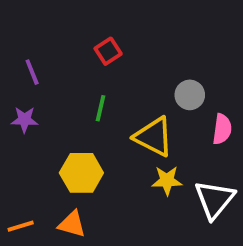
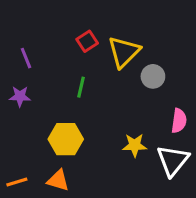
pink semicircle: (222, 129) -> (179, 121), moved
yellow triangle: (154, 137) -> (124, 52), moved, turned 48

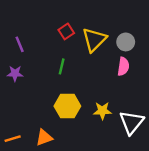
gray circle: (153, 76) -> (126, 42), moved
pink semicircle: (179, 121) -> (123, 66), moved
yellow hexagon: (66, 139) -> (67, 106), moved
orange triangle: (58, 180) -> (44, 138), turned -36

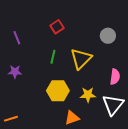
yellow triangle: (94, 40) -> (81, 59), moved
pink semicircle: (123, 66) -> (115, 77), moved
purple star: (15, 73) -> (15, 72), moved
orange triangle: (44, 138) -> (72, 118), moved

